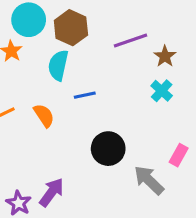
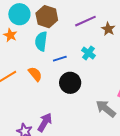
cyan cross: (162, 91) -> (88, 53), moved
black circle: (108, 149) -> (70, 83), moved

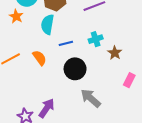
brown star: (108, 29) -> (115, 53), moved
cyan cross: (88, 53) -> (96, 39), turned 32
gray arrow: (106, 109) -> (91, 98), moved

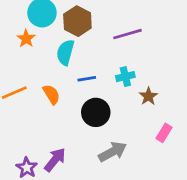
gray arrow: (91, 98) -> (113, 152), turned 105

